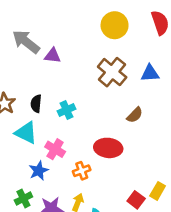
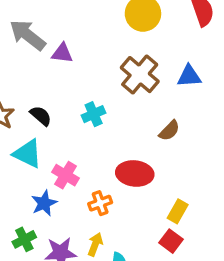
black semicircle: (36, 104) -> (41, 116), turned 126
cyan cross: (66, 110) -> (94, 114), moved
yellow rectangle: (158, 191) -> (178, 211), moved

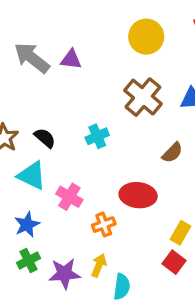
purple triangle: (62, 53) -> (71, 59), moved
blue star: (44, 203) -> (27, 225), moved

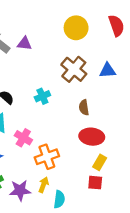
brown semicircle: (172, 153) -> (84, 107), moved, turned 128
red ellipse: (138, 195) -> (92, 137), moved
orange cross: (104, 225) -> (47, 157), size x1.5
red square: (174, 262) -> (95, 183), turned -32

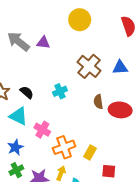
yellow circle: (76, 28) -> (80, 20), moved
red ellipse: (92, 137) -> (120, 110), moved
yellow rectangle: (100, 162) -> (90, 152), moved

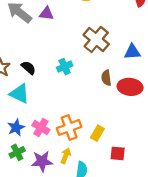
blue triangle: (120, 67) -> (132, 52), moved
pink cross: (42, 130) -> (41, 127), moved

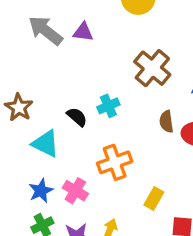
black semicircle: (28, 68) -> (77, 117), moved
orange cross: (69, 127) -> (115, 162), moved

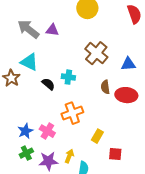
cyan cross: (108, 106) -> (68, 77), turned 32
cyan triangle: (46, 144) -> (29, 62), moved

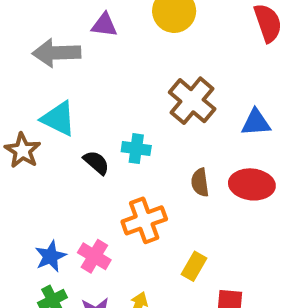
gray arrow: (28, 29) -> (56, 53), turned -40
purple triangle: (52, 30) -> (104, 25), moved
brown semicircle: (105, 87) -> (200, 182), moved

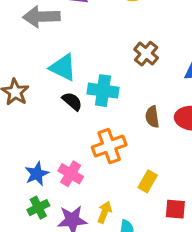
brown cross: (192, 101) -> (146, 54), size x0.7
cyan triangle: (58, 119) -> (63, 67), moved
cyan cross: (136, 149) -> (103, 91), size x1.4

